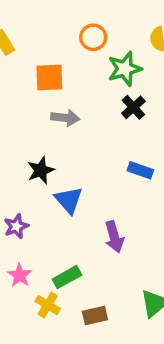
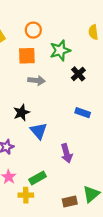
orange circle: (93, 37) -> (33, 30), moved
green star: (125, 69) -> (60, 50), moved
yellow cross: (48, 305) -> (26, 195), turned -32
brown rectangle: (95, 316) -> (70, 202), moved

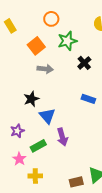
orange circle: (33, 30) -> (51, 19), moved
orange square: (27, 56) -> (36, 46), turned -36
purple arrow: (67, 153) -> (62, 137), moved
green rectangle: (38, 178) -> (38, 146), moved

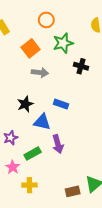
black cross: (84, 63) -> (81, 66), turned -32
blue rectangle: (88, 99) -> (61, 104), moved
blue triangle: (47, 116) -> (42, 122), turned -36

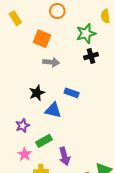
green star: (63, 43) -> (86, 34), moved
orange square: (30, 48) -> (42, 39), turned -30
black cross: (81, 66) -> (91, 56), turned -32
purple arrow: (58, 144) -> (64, 156), moved

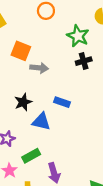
green star: (86, 34) -> (78, 36), turned -30
orange square: (42, 39) -> (21, 51), moved

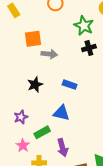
orange square: (21, 51) -> (33, 39), turned -30
blue triangle: (41, 122) -> (61, 113), moved

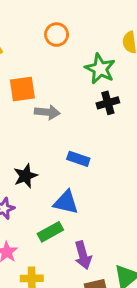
black star: (35, 85) -> (26, 176), moved
green rectangle: (42, 132) -> (50, 232), moved
purple arrow: (62, 148) -> (83, 255), moved

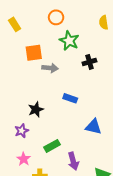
green star: (100, 69) -> (69, 41), moved
blue triangle: (66, 202) -> (93, 127), moved

